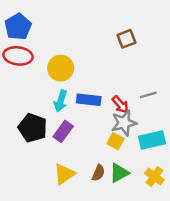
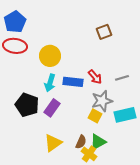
red arrow: (120, 105) -> (95, 77), moved
yellow cross: (154, 177) -> (89, 154), moved

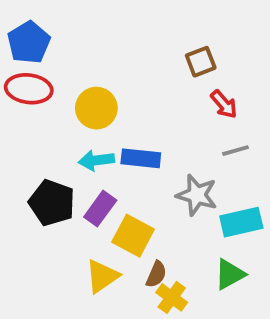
red arrow: (95, 77) -> (224, 104), moved
cyan arrow: (50, 83) -> (96, 160), turned 66
gray star: (102, 101) -> (197, 195), turned 30
yellow square: (95, 116) -> (133, 236), moved, size x1.5
green triangle: (98, 142) -> (230, 274), moved

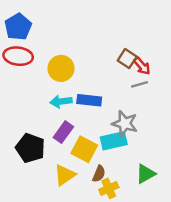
brown square: (201, 62) -> (127, 59), moved, turned -36
gray line: (235, 151) -> (139, 84), moved
black pentagon: (52, 203) -> (30, 148), moved
cyan rectangle: (241, 222) -> (114, 141), moved
yellow cross: (172, 297) -> (109, 188), turned 30

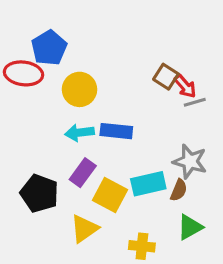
blue pentagon: (18, 27) -> (49, 48), moved
gray line: (139, 84) -> (195, 102), moved
gray star: (125, 124) -> (190, 161), moved
brown semicircle: (99, 174) -> (179, 190), moved
yellow cross: (109, 188) -> (142, 246), turned 30

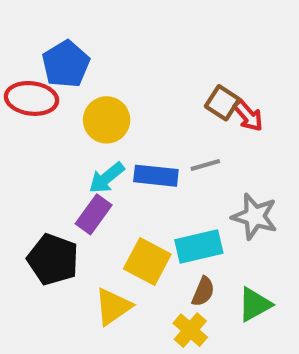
gray line: (195, 102) -> (205, 165), moved
cyan arrow: (79, 133) -> (107, 178), turned -32
purple rectangle: (83, 173) -> (94, 214), moved
brown semicircle: (179, 190) -> (203, 292), moved
yellow cross: (142, 246) -> (190, 330), turned 35

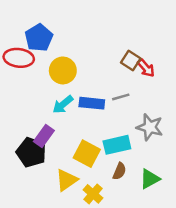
purple rectangle: (94, 214) -> (44, 136), moved
yellow cross: (190, 330) -> (93, 194), moved

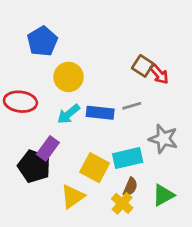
red ellipse: (19, 58) -> (20, 102), moved
yellow cross: (93, 194) -> (122, 203), moved

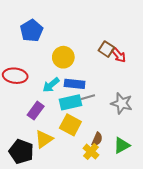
yellow circle: (69, 77) -> (63, 57), moved
gray line: (132, 106) -> (88, 97), moved
cyan rectangle: (128, 158) -> (70, 102), moved
black pentagon: (34, 166) -> (21, 152), moved
yellow triangle: (73, 196) -> (44, 139), moved

